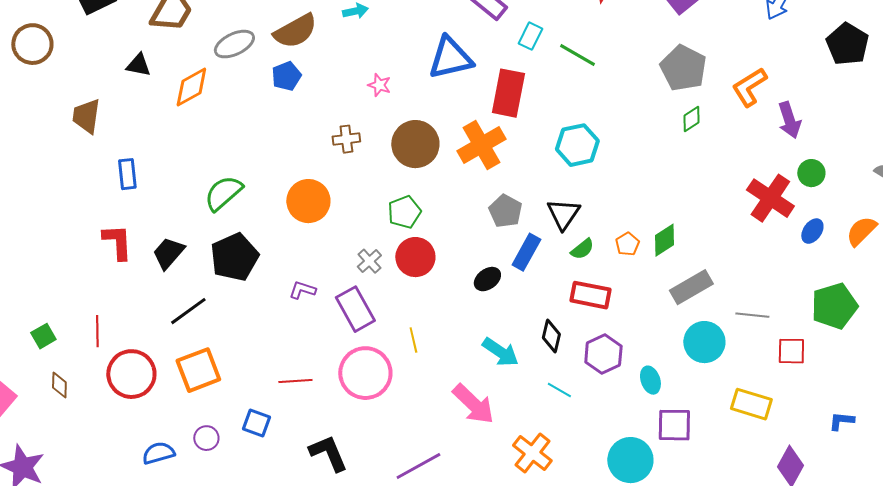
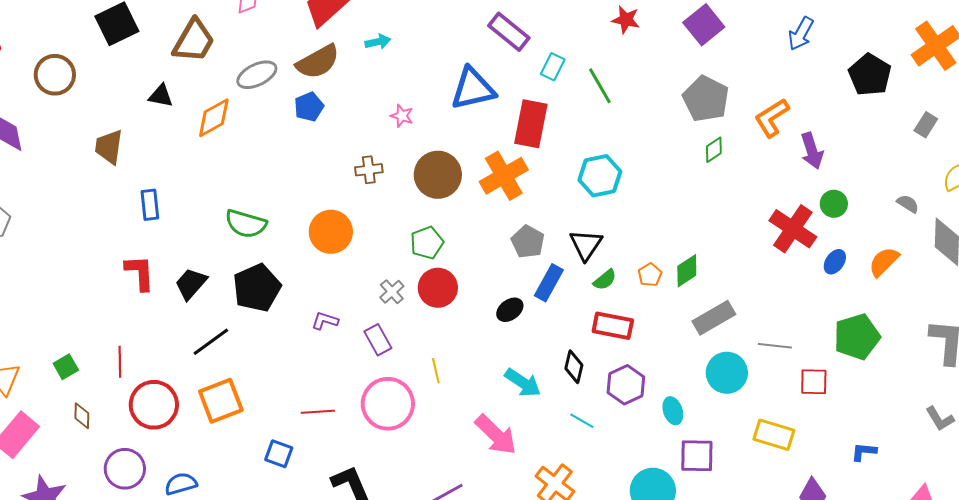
green line: (577, 55) -> (600, 86), turned 30
green semicircle: (223, 193) -> (246, 224), turned -123
purple rectangle: (355, 309) -> (378, 340), size x0.7
purple circle: (206, 438) -> (125, 469), moved, size x1.6

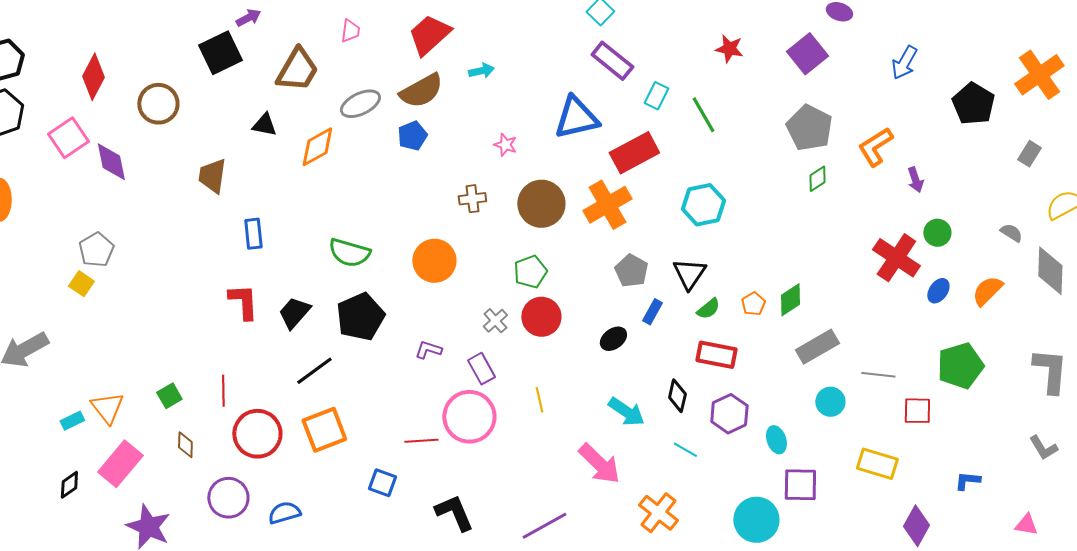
red rectangle: (531, 124) -> (634, 153), turned 51
purple arrow: (812, 151) -> (915, 180), size x0.7
blue rectangle: (549, 283) -> (652, 312), size x0.7
cyan circle: (727, 373) -> (830, 402), size x0.7
pink circle: (388, 404) -> (469, 417), moved

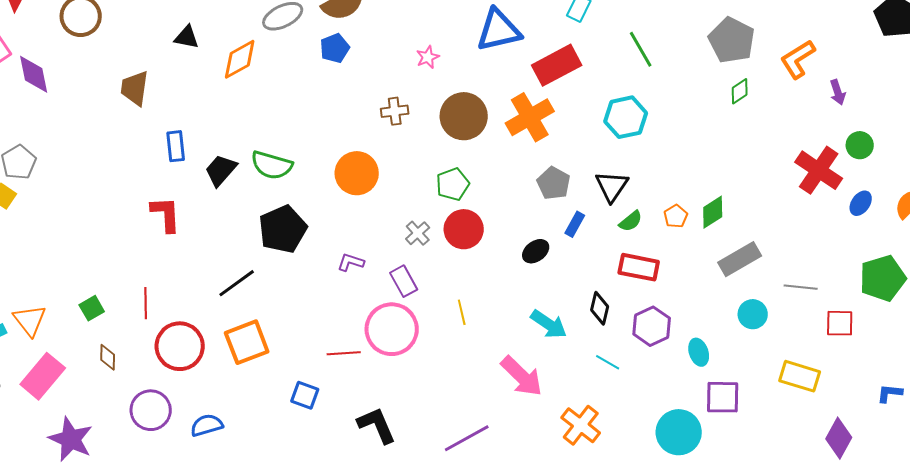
green line: (703, 115) -> (641, 49), moved
pink star: (505, 145) -> (428, 57), turned 30
black trapezoid: (294, 313) -> (221, 170), moved

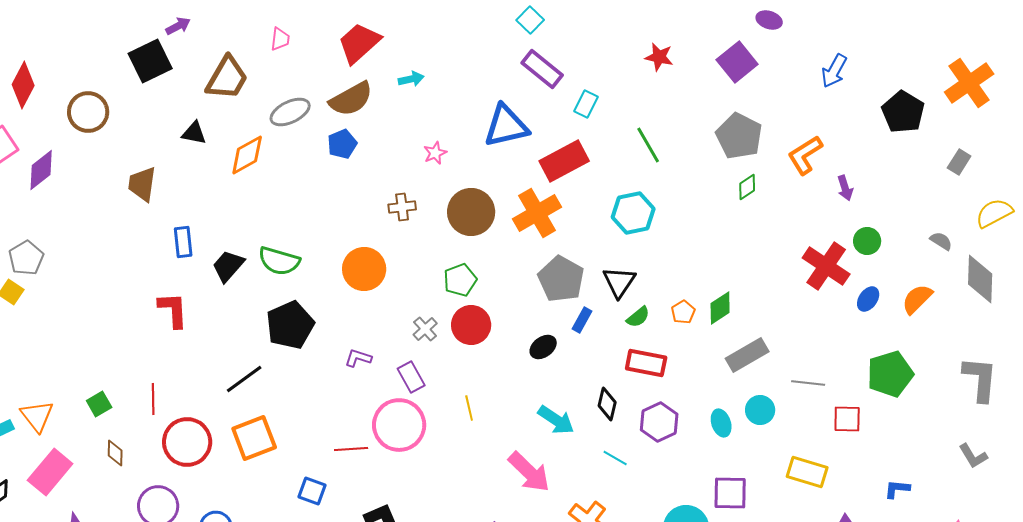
purple diamond: (34, 74) -> (41, 170), turned 63
gray pentagon: (554, 183) -> (561, 279), size x1.4
cyan ellipse: (699, 352) -> (721, 423), moved

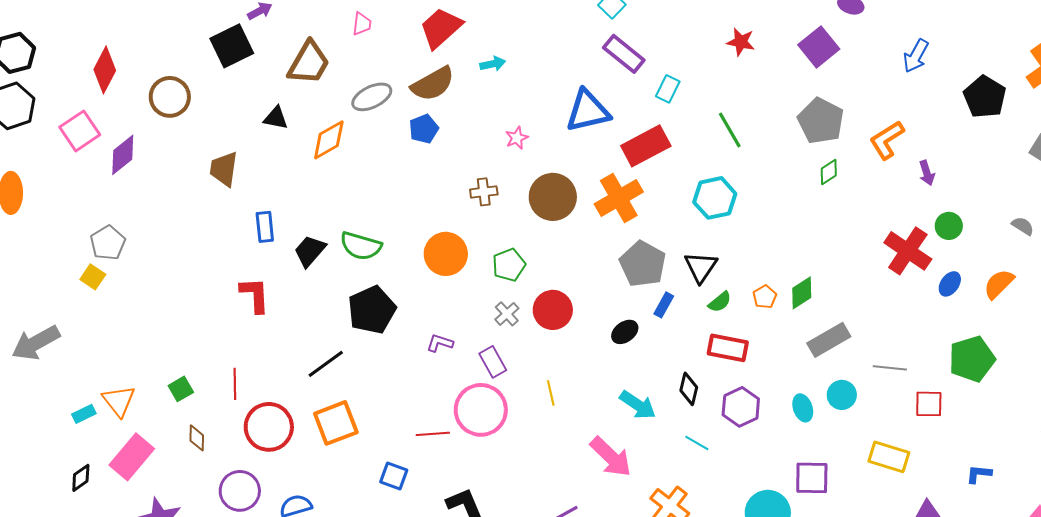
green pentagon: (460, 280) -> (509, 265), moved

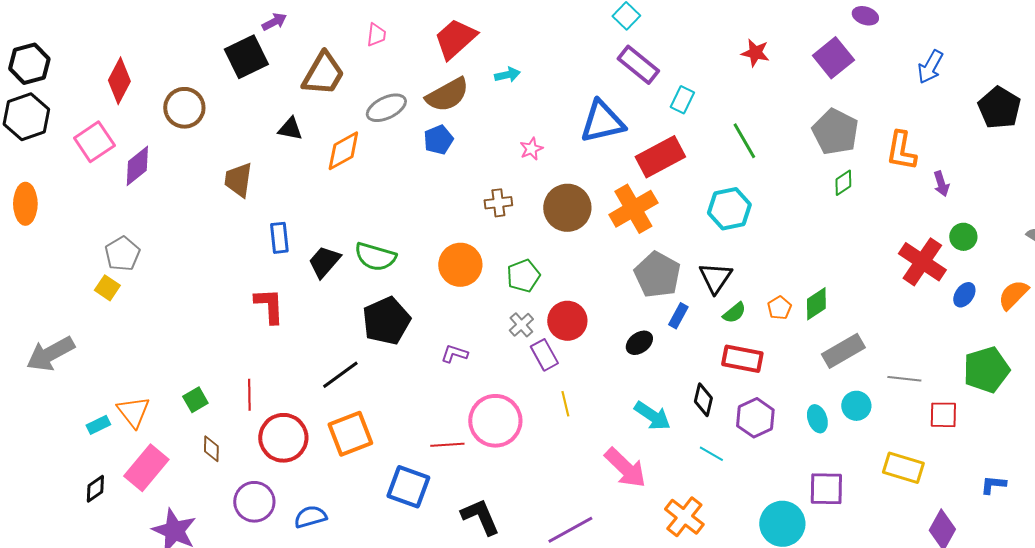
orange L-shape: (887, 140) -> (901, 151), turned -48
purple rectangle: (493, 362) -> (544, 355), moved
blue square: (394, 476) -> (408, 487), size x1.5

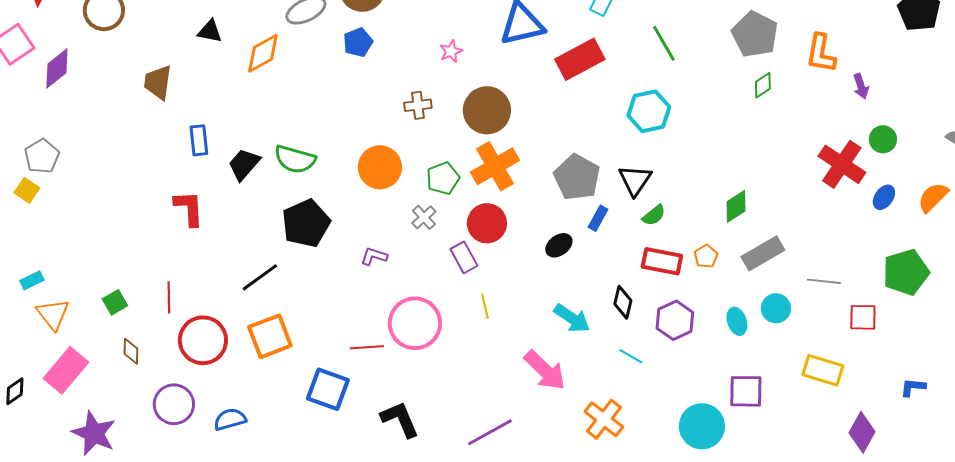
orange cross: (633, 209) -> (495, 166), moved
orange pentagon: (779, 308) -> (706, 256), moved
gray cross: (521, 325) -> (424, 217), moved
cyan rectangle: (98, 425) -> (32, 280), moved

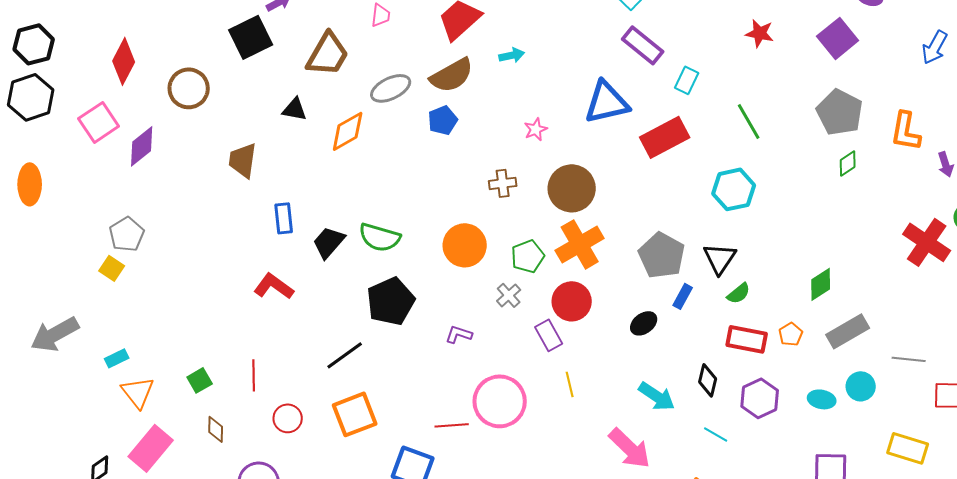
red L-shape: (189, 208) -> (274, 286), turned -51
cyan ellipse: (737, 321) -> (822, 399), turned -60
red circle: (203, 340) -> (288, 418), size x0.6

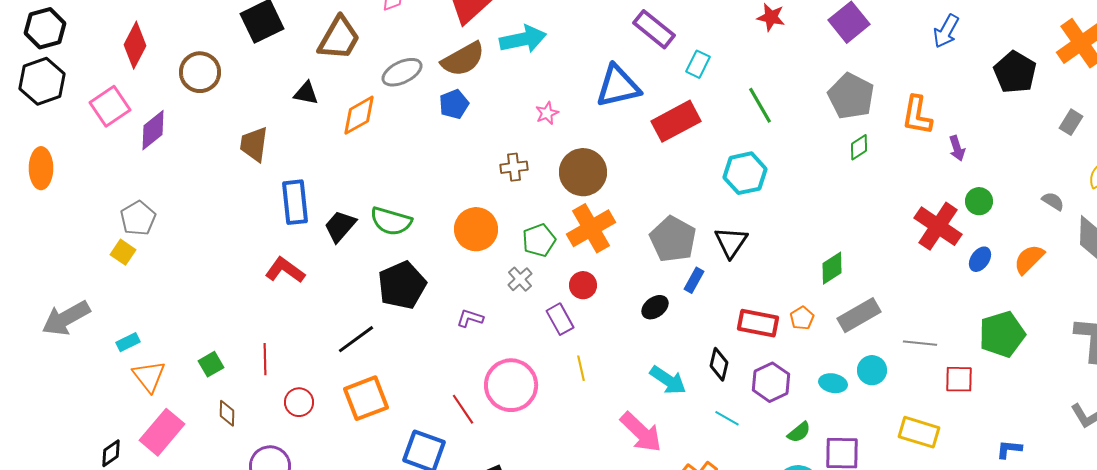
cyan arrow: (512, 55) -> (523, 39), size x1.8
blue rectangle: (284, 218) -> (295, 202), size x1.4
green semicircle: (739, 293) -> (799, 432), moved
red circle: (572, 301) -> (583, 285), size x0.7
red line: (452, 425) -> (463, 409), turned 60

